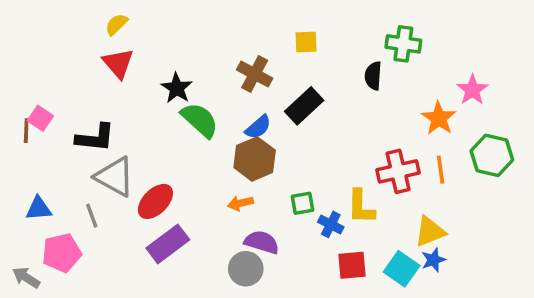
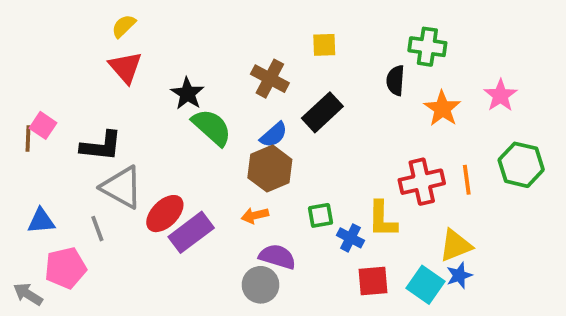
orange star: (439, 118) -> (442, 109), moved
purple rectangle: (168, 244) -> (191, 232), moved

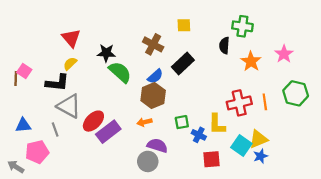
yellow semicircle: (124, 26) -> (70, 64), moved
black star: (187, 94) -> (106, 53), turned -30
cyan square: (426, 285) -> (241, 145), moved

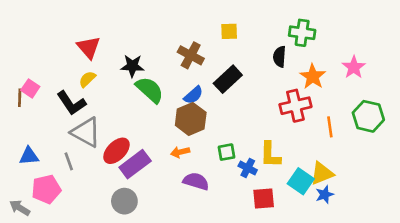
black L-shape: (57, 83) -> (71, 103), turned 50
red cross: (239, 103) -> (295, 106), moved
gray circle: (148, 161) -> (124, 201), moved

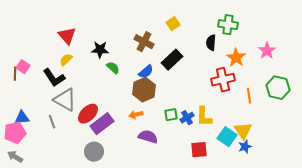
yellow square: (229, 31) -> (173, 24), turned -32
green semicircle: (150, 90) -> (113, 68), size x0.6
blue cross: (248, 168) -> (187, 118), moved, turned 32
yellow triangle: (322, 173) -> (243, 131), turned -42
pink pentagon: (46, 189) -> (15, 133), moved

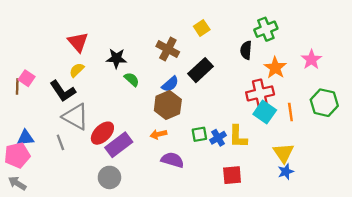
green cross: (228, 25) -> (266, 29), turned -30
cyan square: (227, 137) -> (265, 112), moved

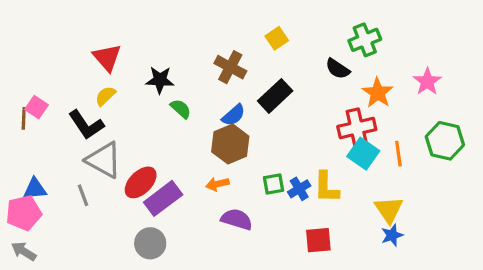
black semicircle: (246, 50) -> (338, 69), turned -60

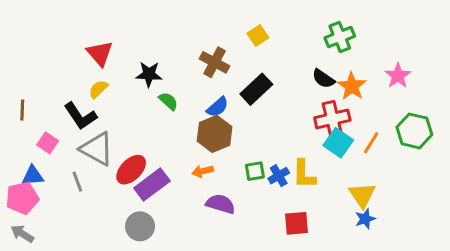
black semicircle: (338, 69) -> (323, 79), moved
pink square: (37, 107) -> (48, 143), moved
orange line: (398, 154) -> (371, 143), turned 40

